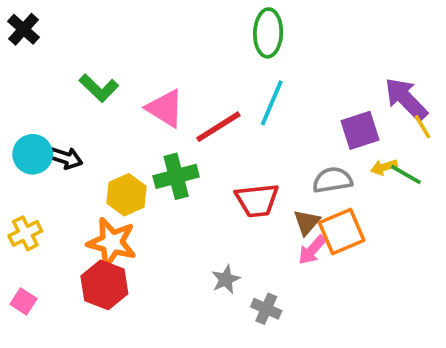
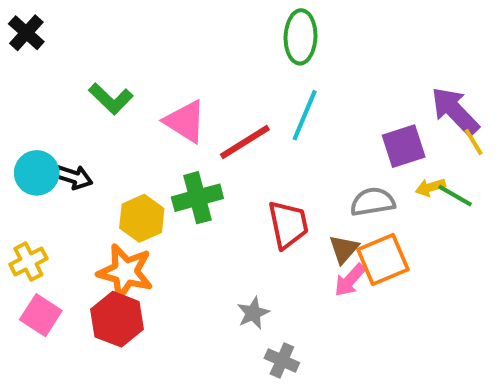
red trapezoid: (257, 200) -> (288, 224), turned -96
pink square: (23, 301) -> (41, 315), moved, size x1.4
gray cross: (266, 309) -> (282, 360), moved

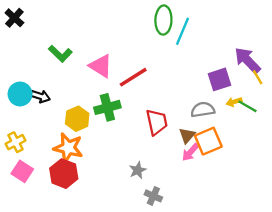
cyan line: (305, 115) -> (183, 31), moved

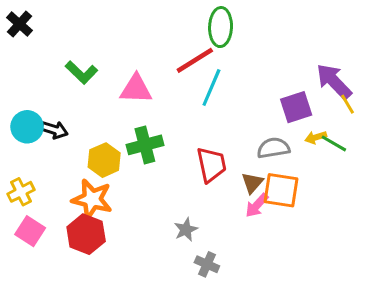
cyan line: (183, 31) -> (211, 87), moved
pink triangle: (101, 66) -> (136, 89), turned -30
red line: (133, 77) -> (195, 60), moved
orange square: (208, 141) -> (281, 190), turned 32

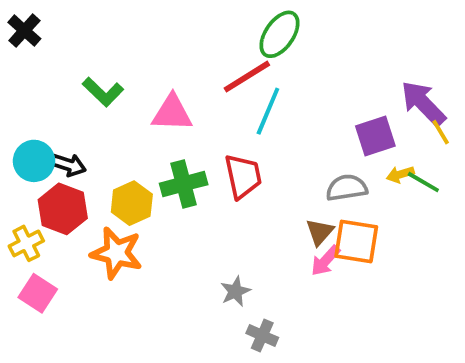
green ellipse: (221, 27) -> (279, 34), turned 33
red trapezoid: (211, 165) -> (243, 176), moved
red hexagon: (86, 234) -> (63, 209), moved

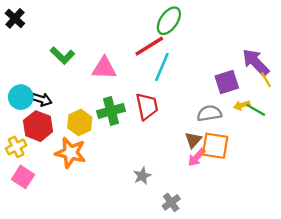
gray cross: (262, 335) -> (171, 202), moved, turned 30

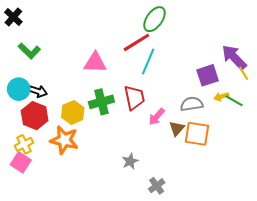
green L-shape: (62, 55) -> (29, 51), moved
yellow cross: (16, 147) -> (24, 144), moved
pink arrow: (197, 157) -> (157, 117), moved

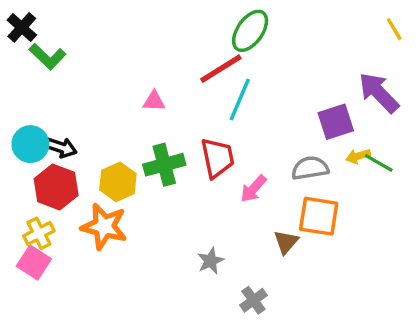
green L-shape: (29, 51) -> (48, 57), moved
pink triangle: (95, 63) -> (154, 101), size x0.6
yellow line: (244, 73) -> (394, 29), moved
brown triangle: (177, 128) -> (286, 242), moved

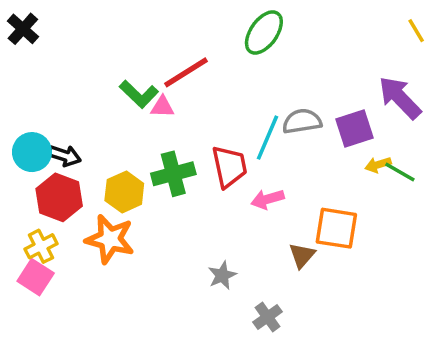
green L-shape: (48, 57) -> (139, 94), moved
red line: (221, 69) -> (186, 72), moved
cyan line: (240, 99) -> (268, 138), moved
gray semicircle: (310, 168) -> (302, 121), moved
pink arrow: (253, 189) -> (268, 199), turned 32

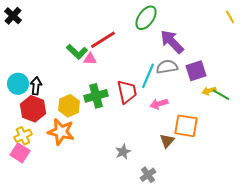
purple arrow: (400, 98) -> (172, 42), moved
black arrow: (65, 156) -> (36, 86), turned -102
pink arrow: (268, 199) -> (159, 104), moved

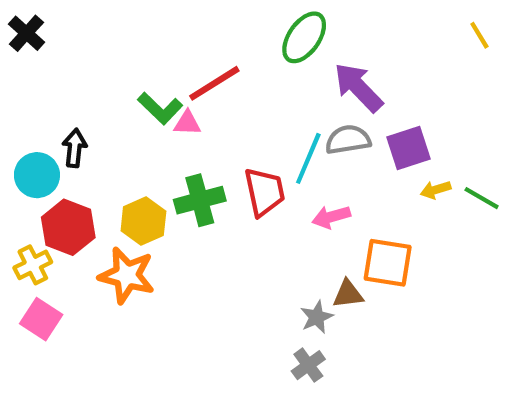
black arrow: (36, 86) -> (75, 148), moved
green line: (221, 95) -> (482, 198), moved
yellow cross: (23, 136) -> (33, 265), moved
brown triangle: (167, 141) -> (348, 294), turned 42
gray star: (123, 152) -> (317, 317), moved

